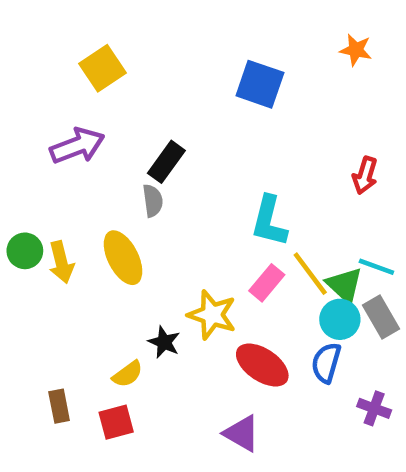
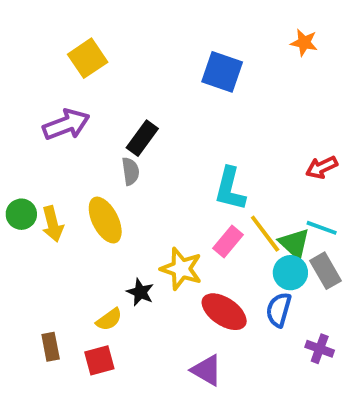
red arrow: (365, 176) -> (322, 167), moved, turned 48

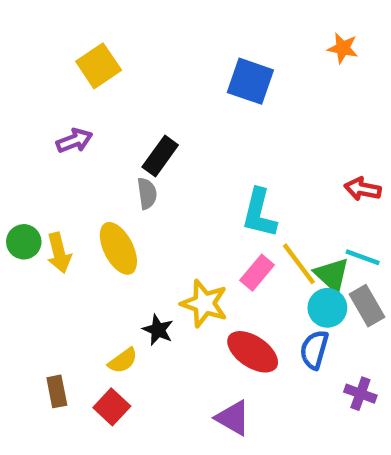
purple arrow: (66, 124) -> (74, 141), size x0.7
red arrow: (322, 167) -> (363, 189), turned 36
red square: (99, 360) -> (112, 407), turned -32

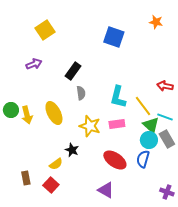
gray semicircle: (147, 193) -> (81, 93), moved
yellow line: (299, 264) -> (143, 106), moved
pink rectangle: (257, 273) -> (117, 124), turned 42
yellow star: (204, 303) -> (90, 126), moved
purple cross: (360, 394) -> (167, 192), moved

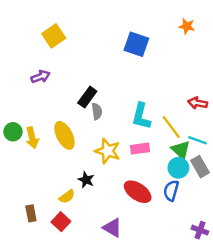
black rectangle: (73, 71) -> (87, 97), moved
purple triangle: (106, 190) -> (112, 228), moved

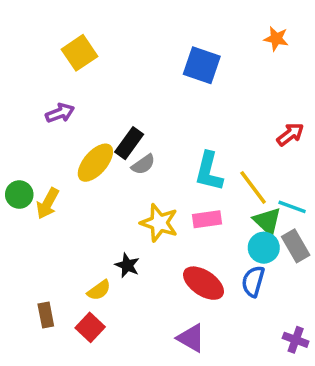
red arrow: (198, 103) -> (290, 134), moved, turned 132
gray semicircle: (97, 111) -> (143, 164), turned 63
yellow ellipse: (64, 135) -> (95, 163), moved, turned 68
yellow arrow: (32, 138) -> (48, 203), turned 42
purple triangle: (112, 228) -> (191, 338), moved

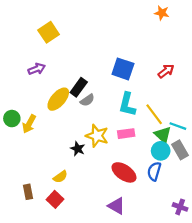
orange star: (276, 39) -> (162, 13), moved
blue square: (202, 65) -> (123, 69), moved
red arrow: (290, 134) -> (166, 71), moved
black star: (127, 265) -> (78, 149), moved

